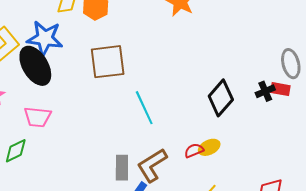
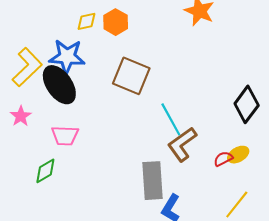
brown square: (108, 62) -> (131, 76), turned 33
brown L-shape: (152, 165) -> (182, 144), moved
gray rectangle: (122, 168) -> (153, 181), size x1.5

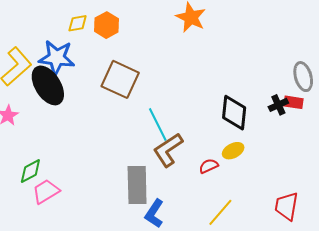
black diamond: (247, 104) -> (234, 113), turned -33
pink trapezoid: (65, 136) -> (46, 191), moved, turned 144
yellow ellipse: (238, 155) -> (233, 151), moved

